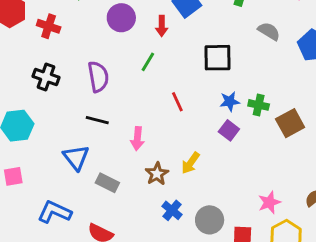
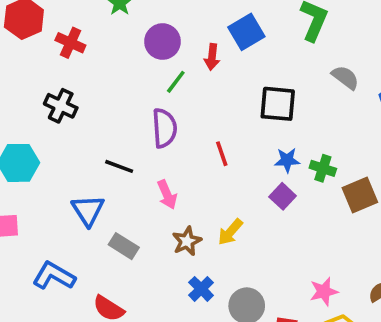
green line: (148, 62) -> (176, 82), moved
purple semicircle: (98, 77) -> (164, 128), moved
pink arrow: (137, 139) -> (167, 195), turned -35

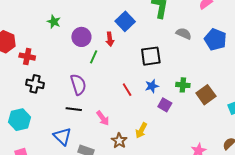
red cross: (70, 43) -> (27, 57), moved
purple semicircle: (164, 128) -> (78, 85), moved
blue star: (287, 160) -> (152, 86), moved

